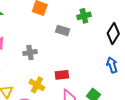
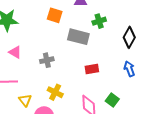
gray rectangle: (63, 31) -> (78, 37), size x1.5
red rectangle: (62, 75) -> (92, 69), moved

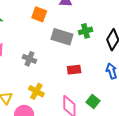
green cross: (99, 21) -> (85, 31), moved
gray cross: (47, 60) -> (29, 59), turned 32

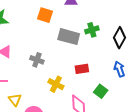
yellow cross: (36, 91) -> (56, 84), moved
green square: (93, 102) -> (101, 91), moved

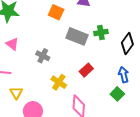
red rectangle: (82, 69) -> (86, 70), turned -40
green square: (101, 91) -> (117, 94), moved

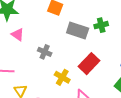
pink triangle: (12, 44) -> (18, 35), moved
red rectangle: (86, 70) -> (89, 64), size x1.5

